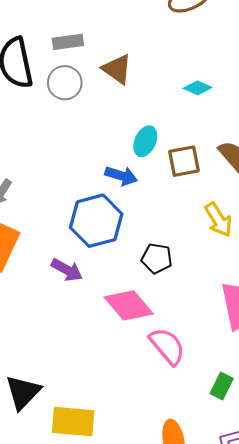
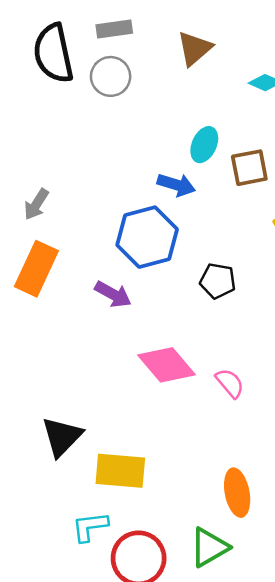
brown triangle: (117, 69) -> (195, 48), moved, turned 44
pink diamond: (129, 305) -> (167, 365), moved
pink semicircle: (167, 346) -> (230, 383), size x0.7

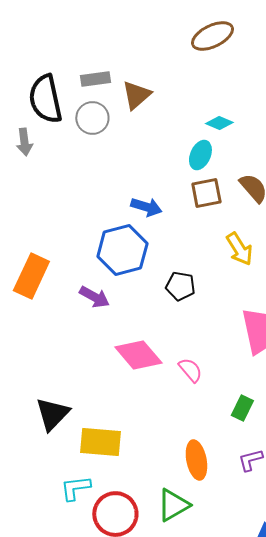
brown triangle: (195, 48) -> (136, 95), moved
cyan ellipse: (204, 145) -> (200, 155), moved
gray arrow: (36, 204) -> (24, 142), moved, turned -40

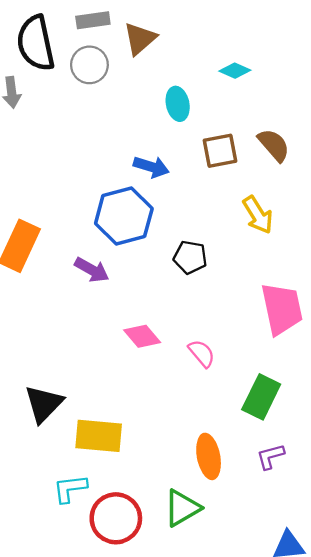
cyan ellipse: (200, 155) -> (178, 104), moved, turned -36
pink diamond: (138, 355) -> (142, 336), size x0.7
green rectangle: (242, 408) -> (261, 397), size x1.5

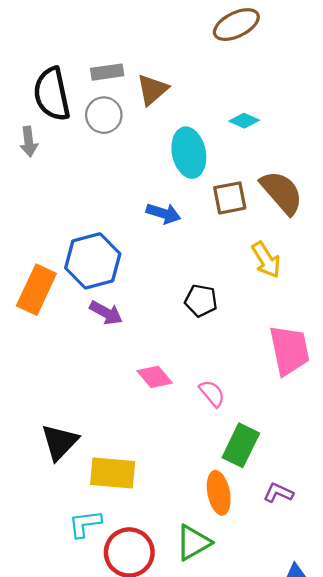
cyan ellipse: (178, 104) -> (189, 153), size x1.5
brown semicircle: (274, 145) -> (282, 192), size x1.4
blue hexagon: (124, 216) -> (93, 261), moved
green rectangle: (261, 397) -> (241, 445), moved
purple L-shape: (270, 456) -> (278, 493), turned 40

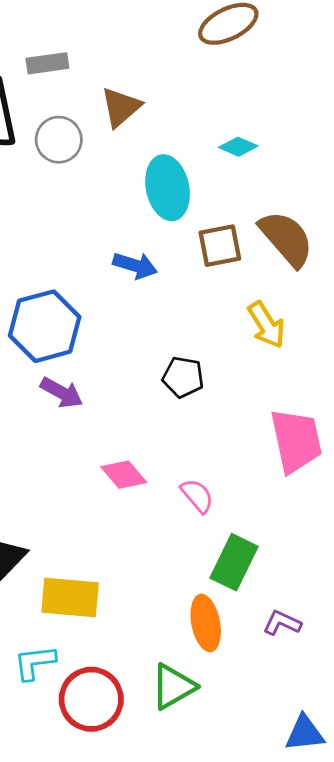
gray rectangle: (107, 72) -> (47, 63), moved

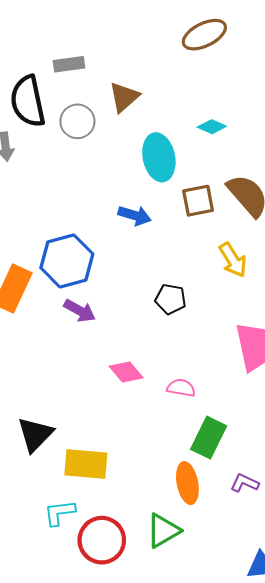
pink semicircle: (197, 496) -> (181, 388), turned -40

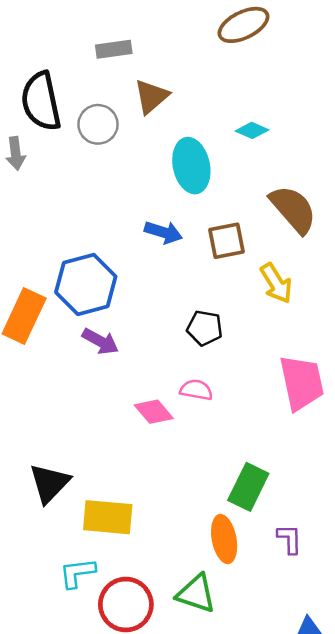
gray rectangle: (69, 64) -> (114, 49), moved
brown square: (198, 201) -> (227, 241), moved
pink semicircle: (181, 388) -> (196, 390), moved
purple L-shape: (245, 483) -> (290, 539), turned 64
green triangle: (163, 531) -> (196, 594), turned 48

